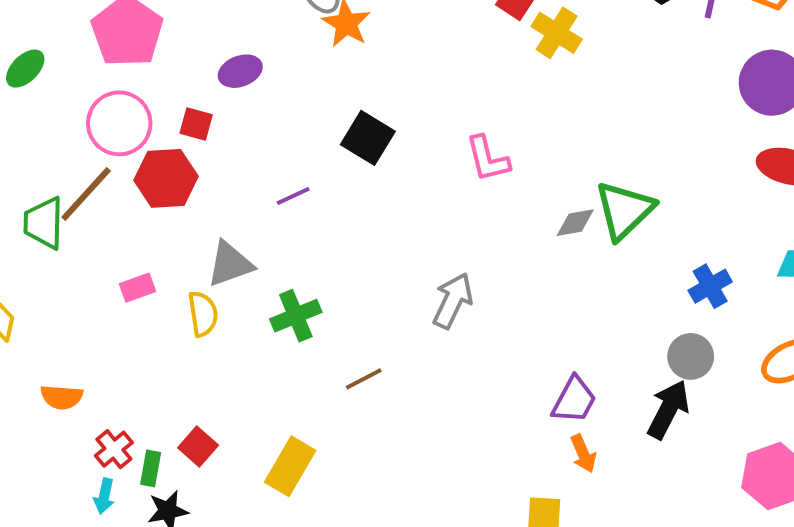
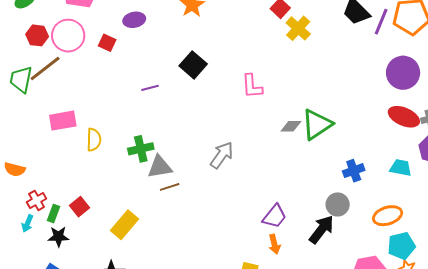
red hexagon: (166, 178) -> (37, 35), moved, size x0.7
gray triangle: (230, 264) -> (160, 167), moved
pink rectangle: (137, 288) -> (63, 121), size x1.5

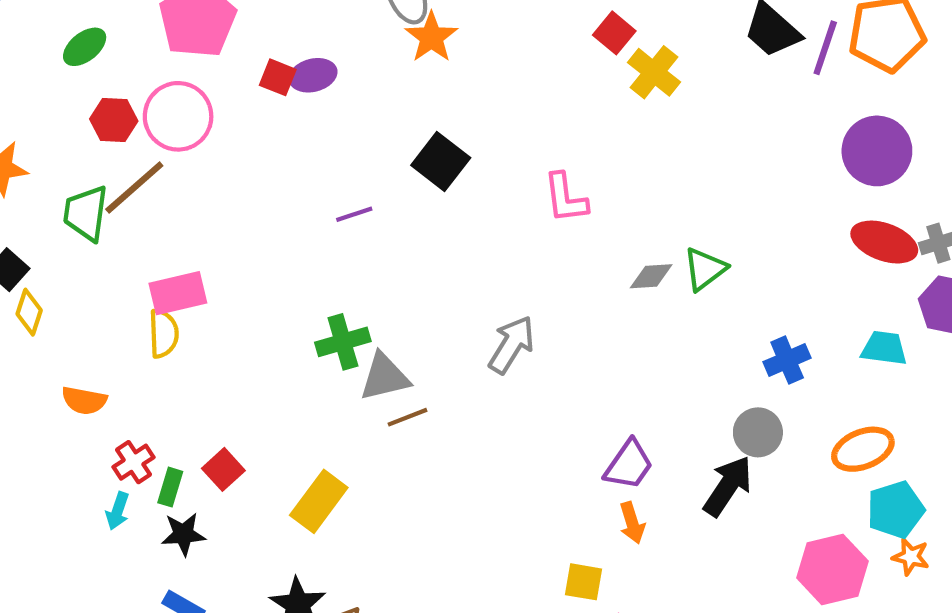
red square: (107, 43) -> (278, 77), moved
green triangle: (317, 124) -> (705, 269), size x0.7
yellow semicircle: (94, 140) -> (164, 334), moved

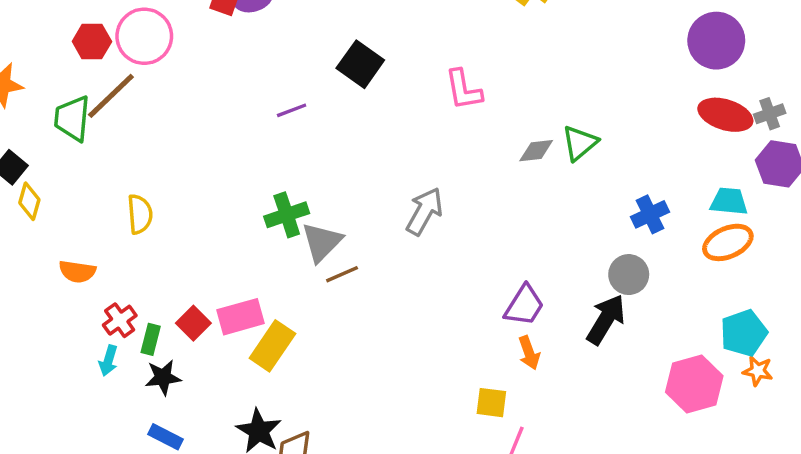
pink rectangle: (178, 293) -> (241, 317), moved
gray triangle: (384, 377) -> (322, 242), turned -30
orange ellipse: (863, 449) -> (728, 242), moved

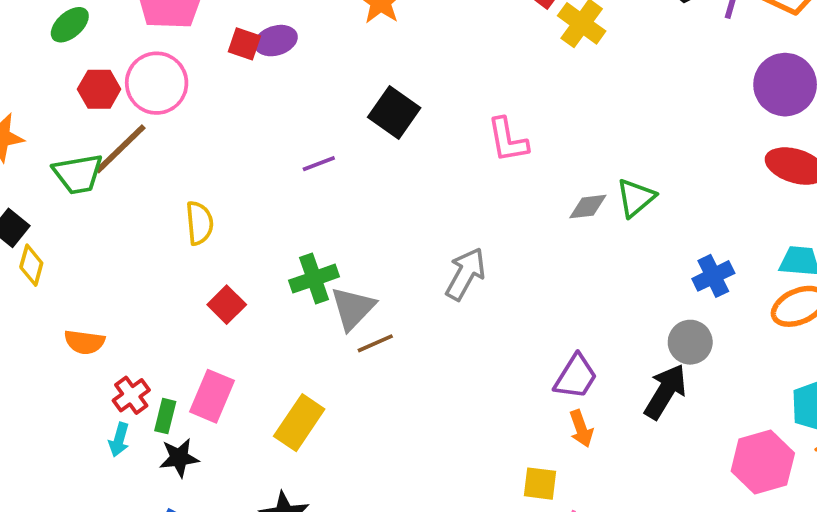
green trapezoid: (72, 119) -> (78, 174), turned -105
yellow semicircle: (140, 214) -> (199, 223), moved
pink rectangle: (241, 317) -> (212, 396), moved, turned -51
red square: (193, 323) -> (227, 305), moved

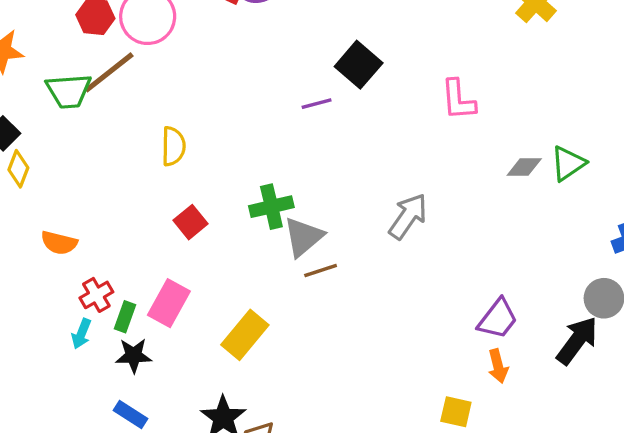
purple line: (319, 164) -> (317, 104), moved

